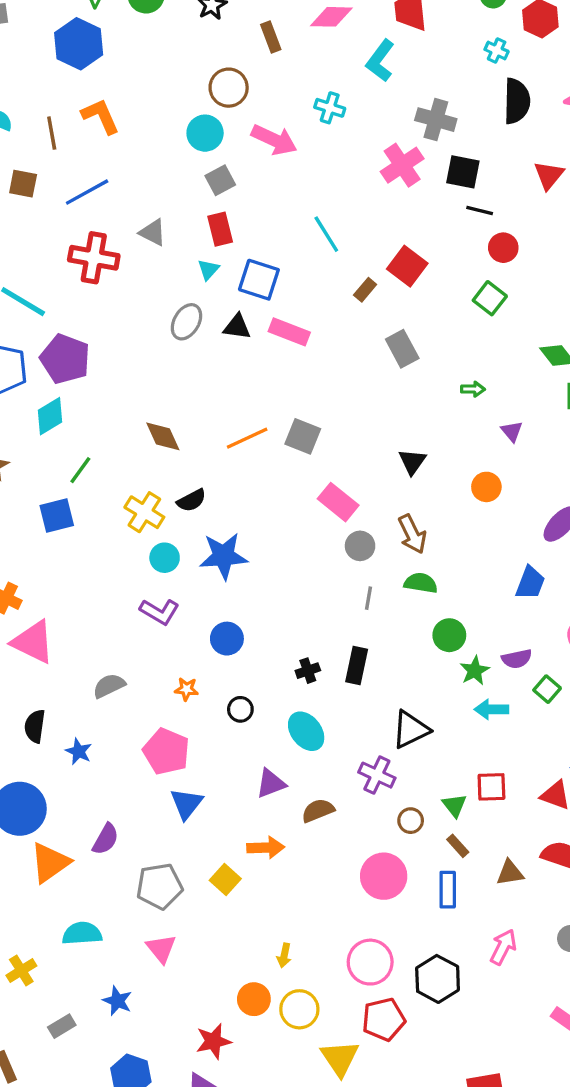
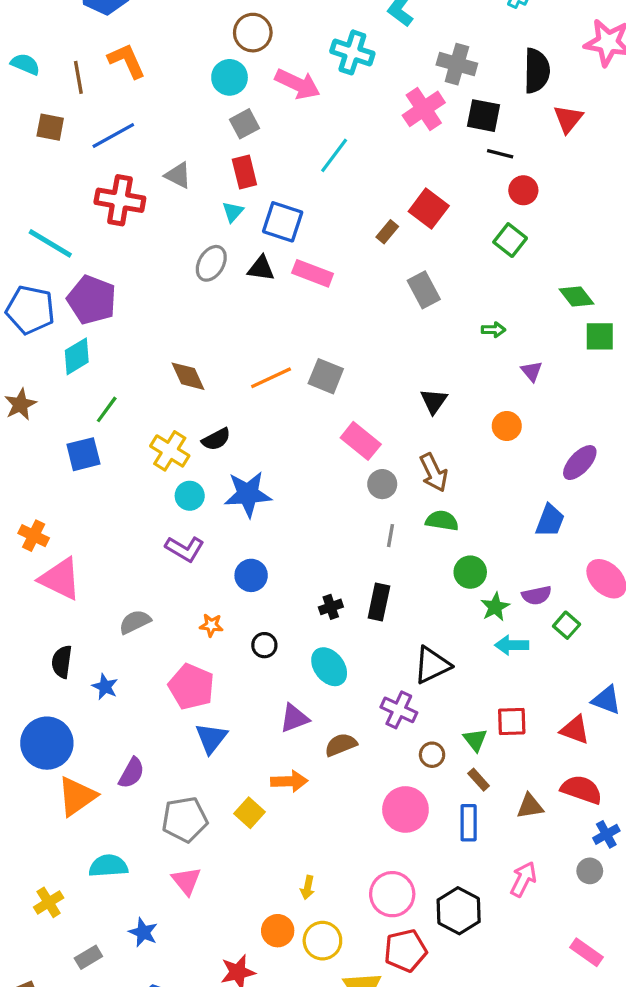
black semicircle: (517, 101) -> (537, 71), moved
cyan cross: (330, 108) -> (352, 52), size x1.4
cyan line: (326, 234) -> (334, 155), moved, turned 69

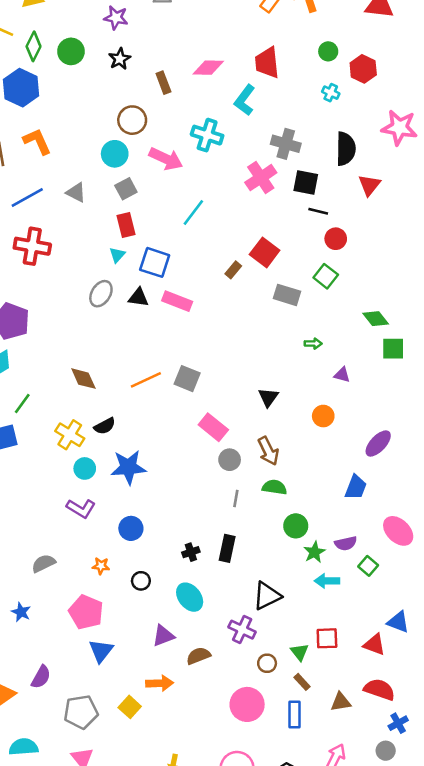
gray triangle: (178, 175) -> (76, 192), moved
gray rectangle: (424, 290) -> (287, 295), moved, turned -45
purple triangle: (532, 371) -> (342, 375), turned -35

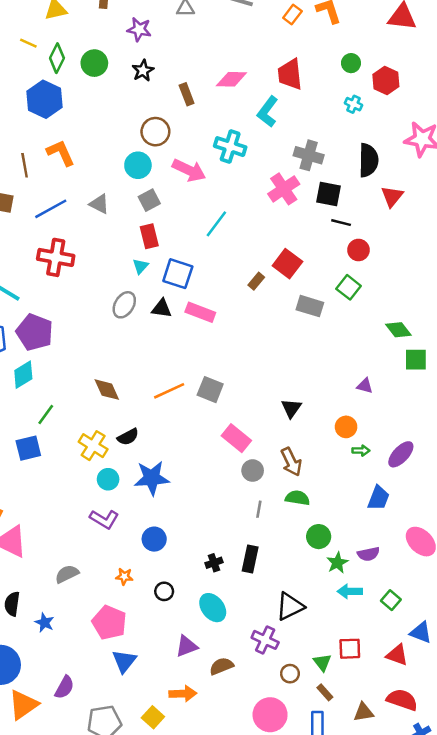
green arrow: (313, 344) -> (361, 451), moved
green square: (368, 566) -> (391, 600), moved

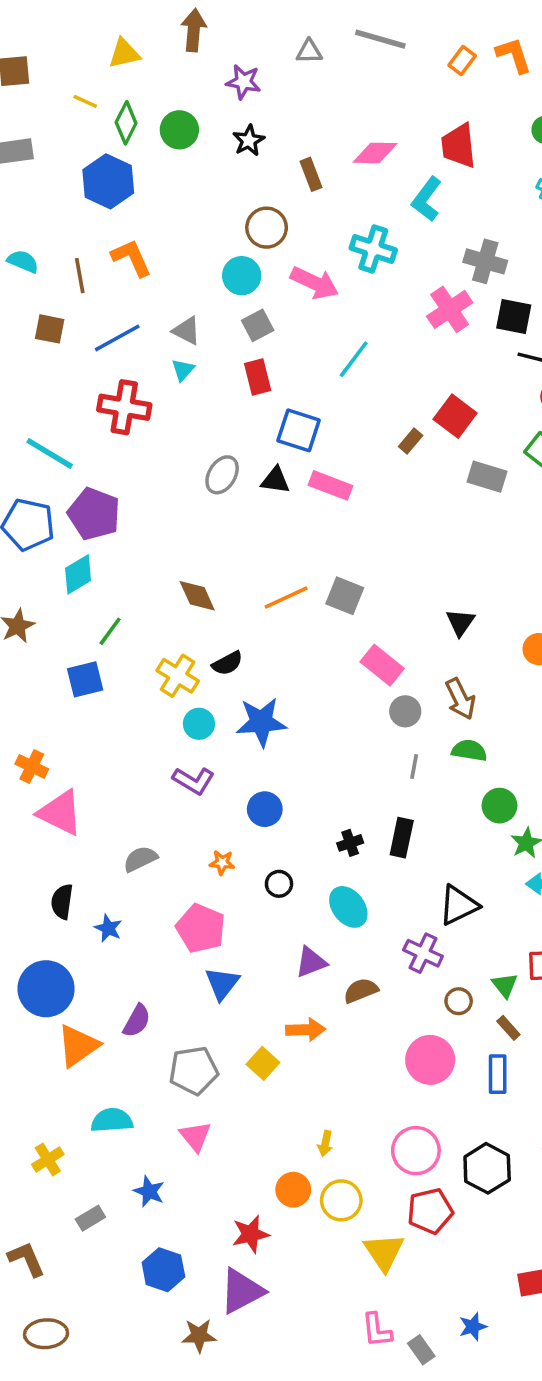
cyan triangle: (140, 266) -> (183, 370), moved

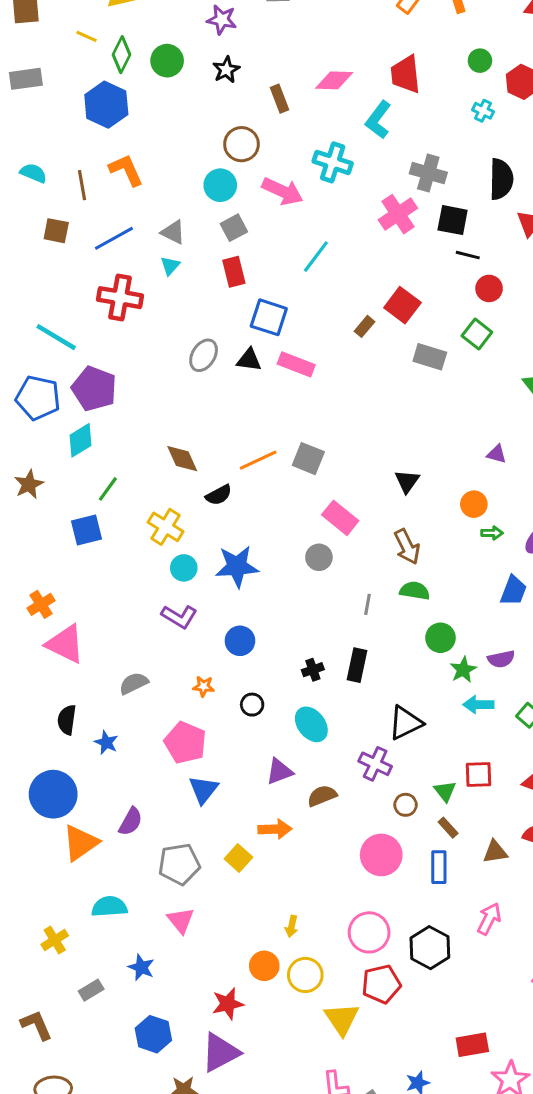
black semicircle: (227, 663) -> (219, 495), moved
gray circle: (405, 711) -> (319, 557), moved
orange cross: (32, 766) -> (41, 604), turned 32

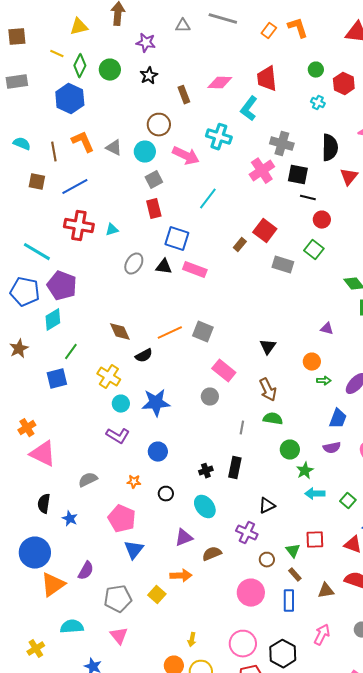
gray triangle: (173, 232) -> (114, 148), moved
cyan triangle: (170, 266) -> (112, 230), moved, turned 32
purple semicircle: (501, 659) -> (332, 448), moved
black triangle: (406, 723) -> (267, 506), size x0.7

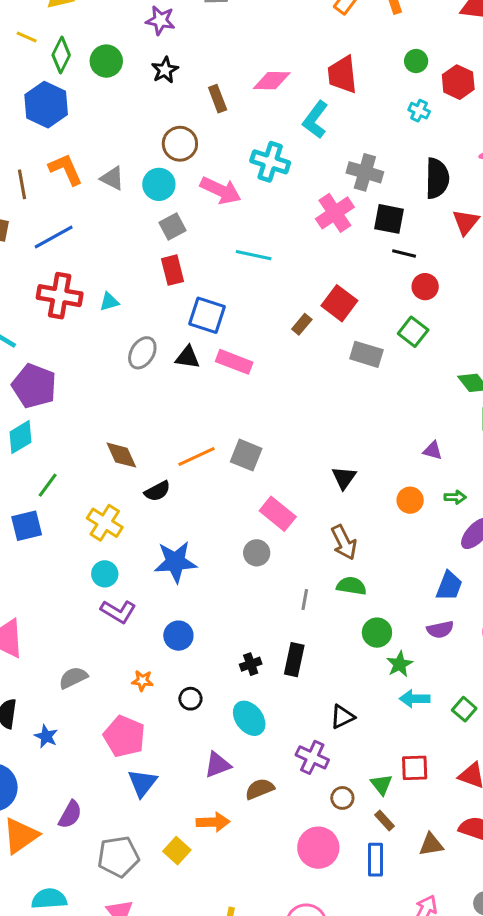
cyan line: (208, 199) -> (254, 255), turned 65
green arrow: (324, 381) -> (455, 497), moved
cyan circle: (121, 404) -> (105, 574), moved

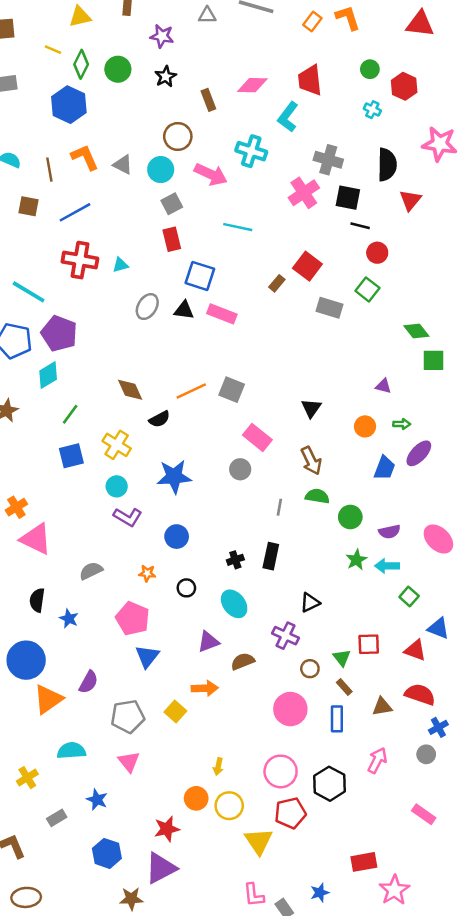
blue square: (27, 526) -> (71, 456), moved
blue trapezoid: (449, 586) -> (385, 468), moved
green circle: (377, 633) -> (350, 517), moved
cyan arrow: (415, 699) -> (387, 566), moved

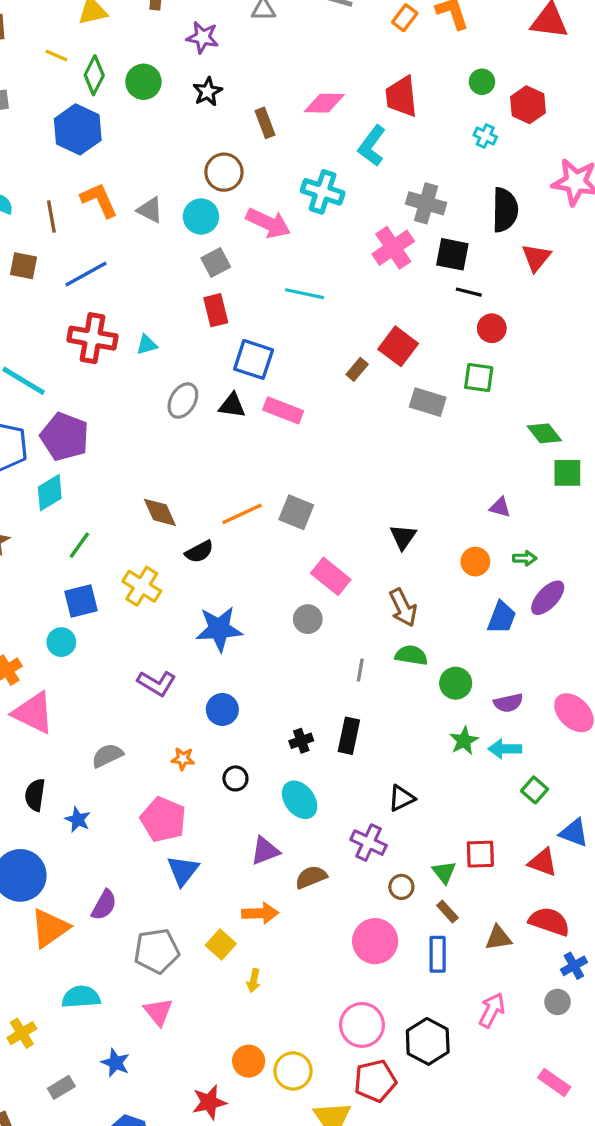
green square: (367, 289) -> (479, 378), turned -30
cyan circle: (117, 486) -> (61, 642), moved
yellow arrow: (218, 767) -> (254, 981), moved

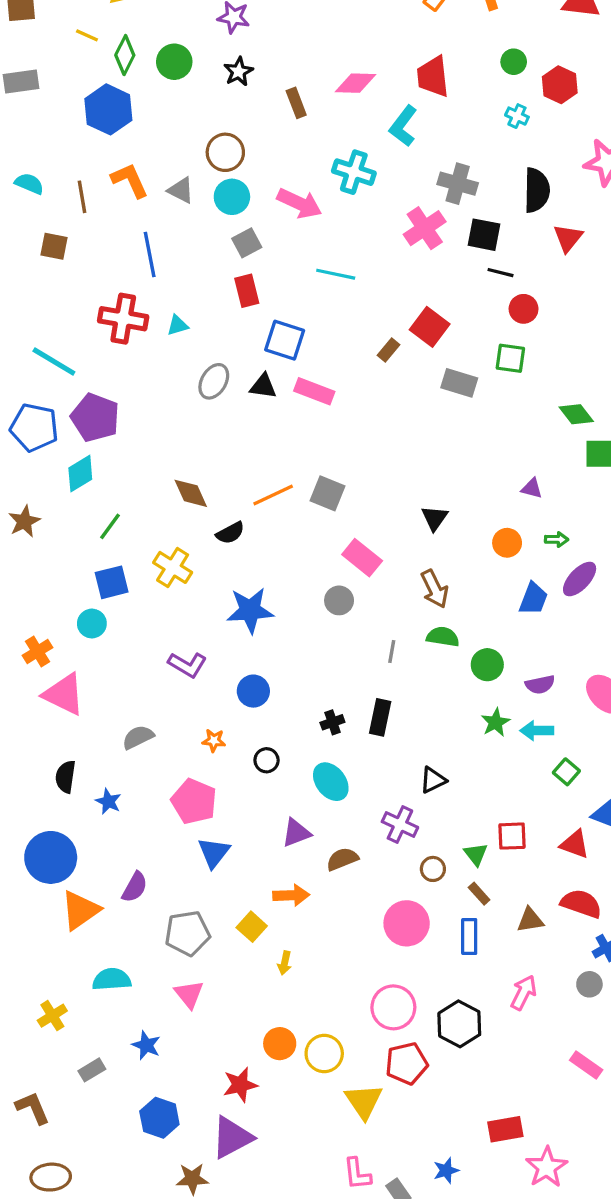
brown circle: (224, 172) -> (225, 152), moved
blue line: (86, 274) -> (150, 254), moved, turned -72

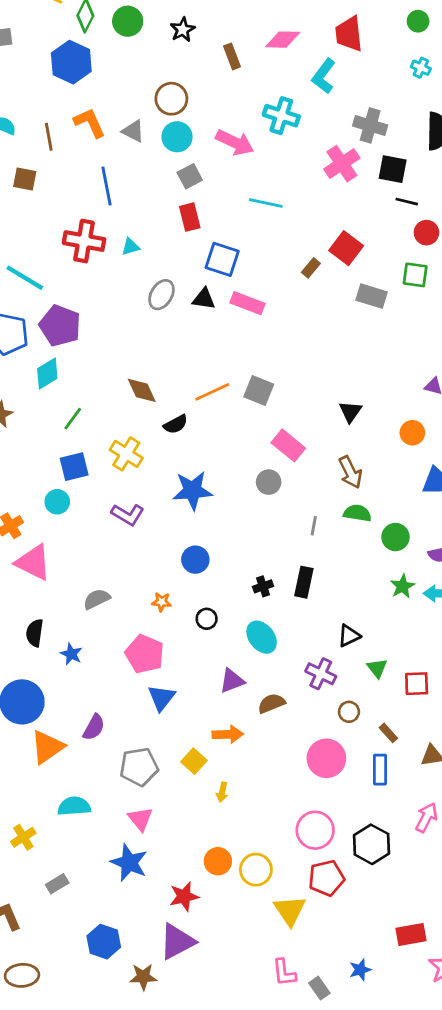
purple L-shape: (187, 665) -> (128, 514), moved
green triangle: (476, 854) -> (377, 668), moved
blue star: (146, 1045) -> (129, 863), moved, size x1.5
blue hexagon: (159, 1118) -> (104, 942), moved

